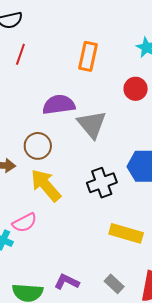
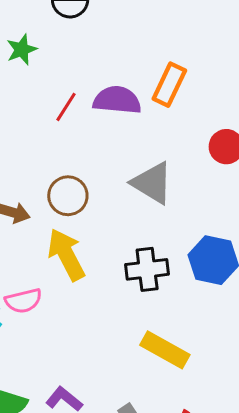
red line: (20, 54) -> (66, 107), moved
purple semicircle: (59, 105) -> (117, 100), moved
gray triangle: (92, 124) -> (152, 183), turned -32

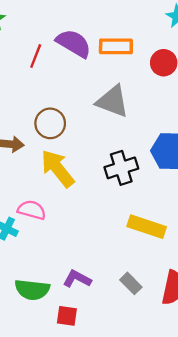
orange rectangle: (169, 85) -> (116, 46), moved, turned 76
purple semicircle: (117, 100) -> (74, 43), turned 36
pink semicircle: (23, 301) -> (32, 210), turned -140

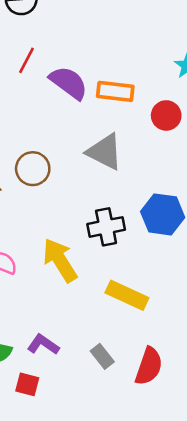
red line: (36, 56) -> (27, 60), moved
yellow arrow: (58, 168) -> (60, 260), moved

